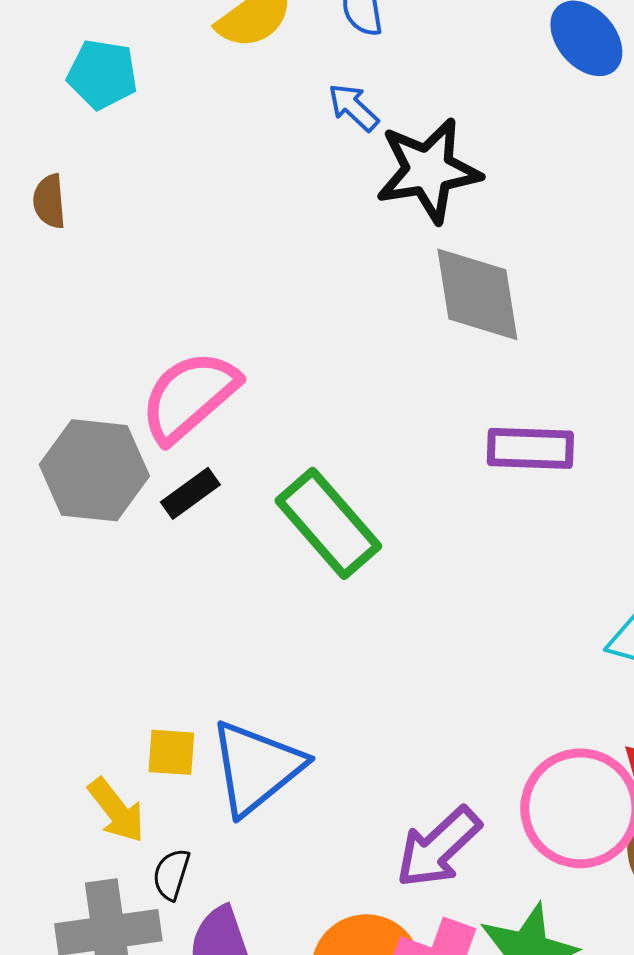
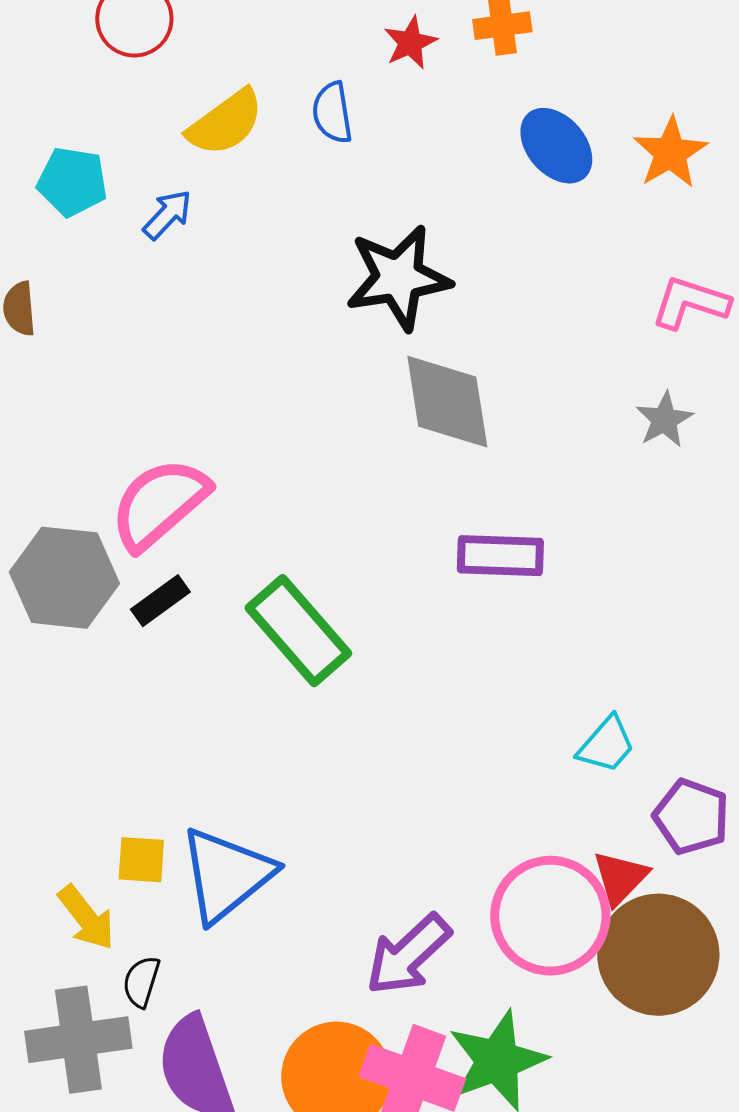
blue arrow: (353, 107) -> (167, 215), moved, turned 90

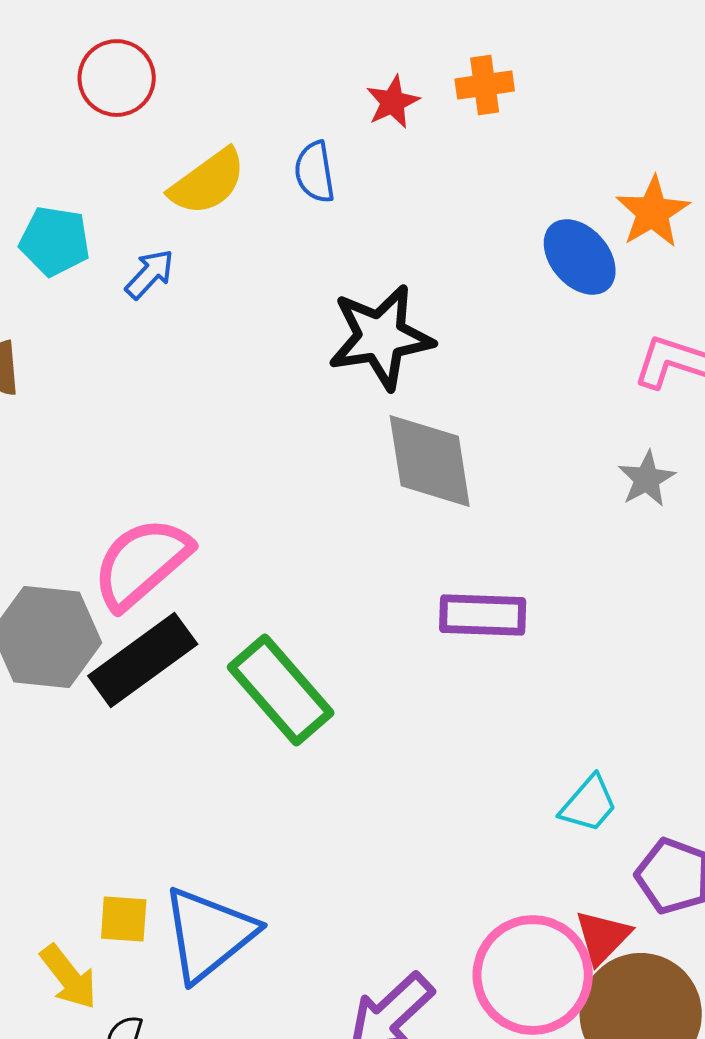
blue ellipse: (556, 146) -> (580, 257), moved
black rectangle: (160, 601) -> (143, 660), size x1.8

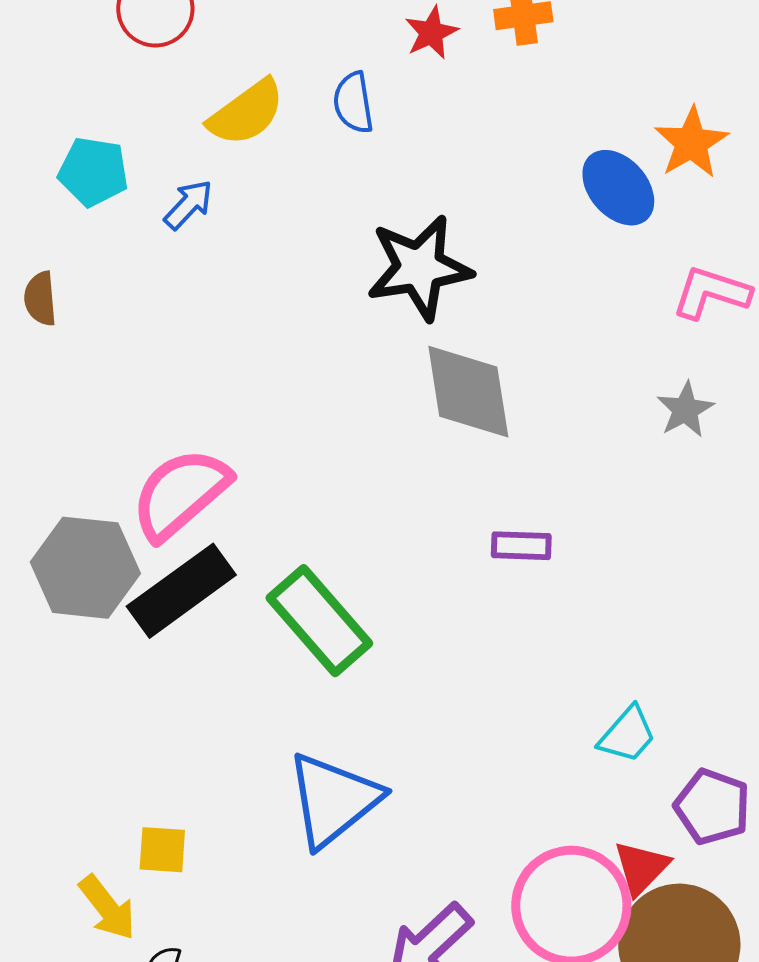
purple rectangle: (483, 615) -> (521, 546), size x0.7
blue triangle: (209, 934) -> (333, 800), moved

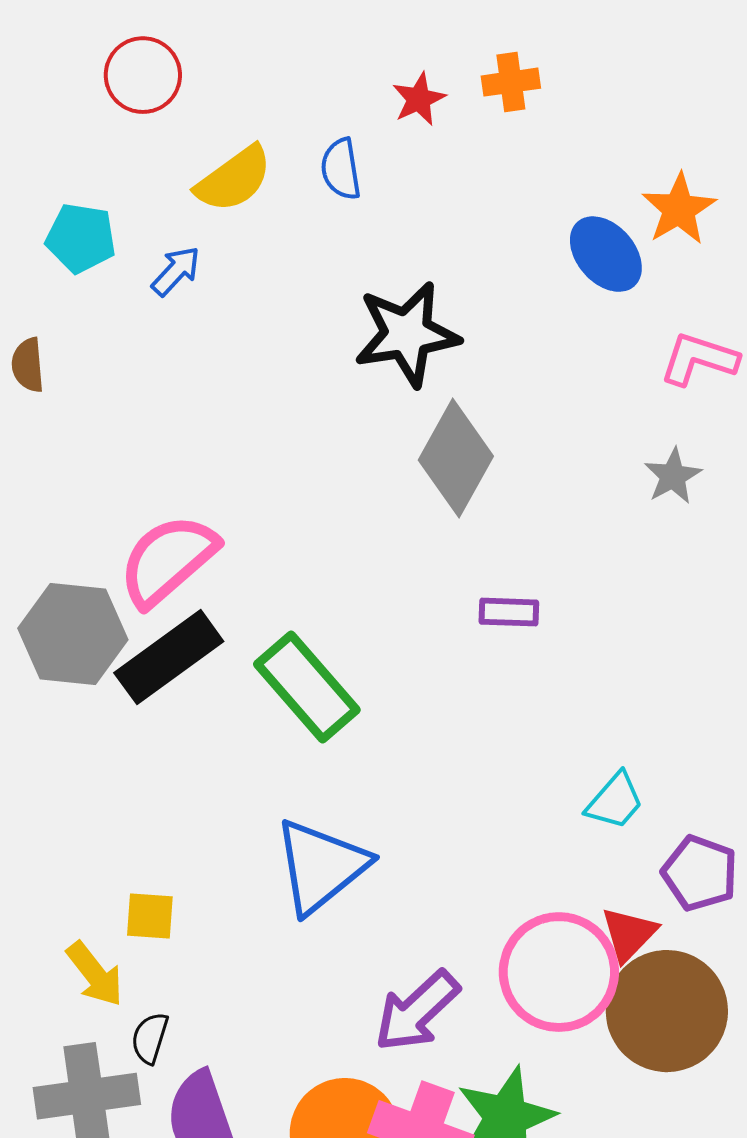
gray diamond: (468, 392) -> (456, 458), turned 38

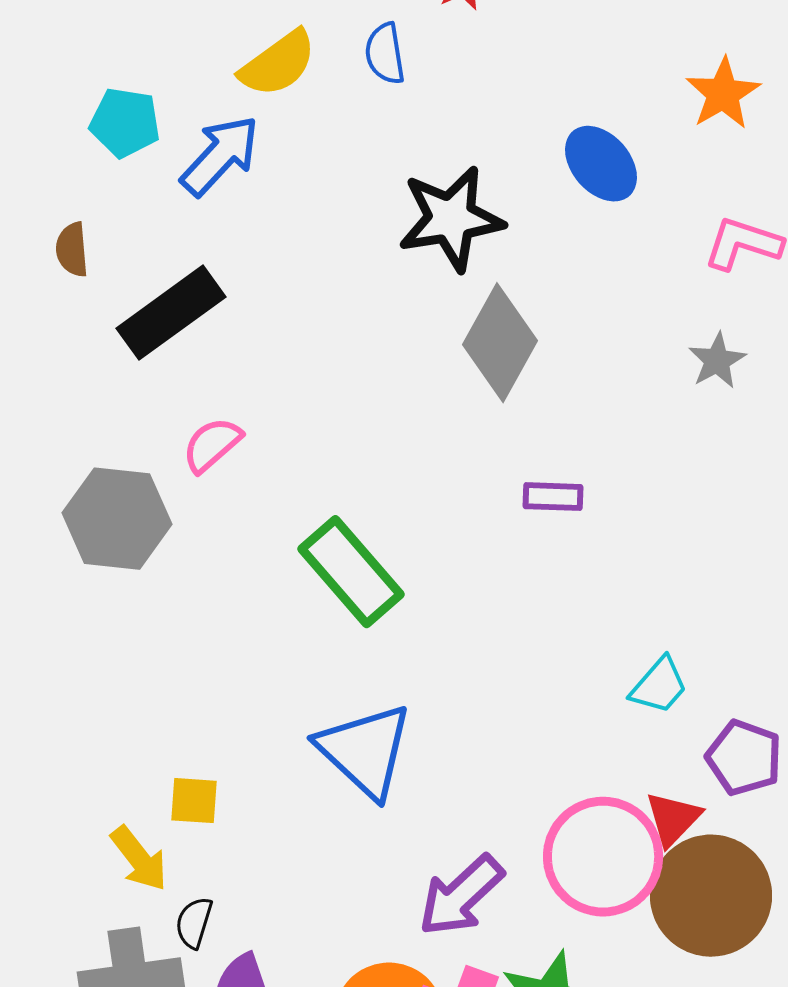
blue ellipse: (606, 254) -> (601, 164), moved
blue arrow: (176, 271) -> (220, 156), size x1.6
pink semicircle: (168, 560) -> (212, 445), size x0.6
black rectangle: (169, 657) -> (171, 313), moved
blue triangle: (321, 866) -> (365, 751), turned -38

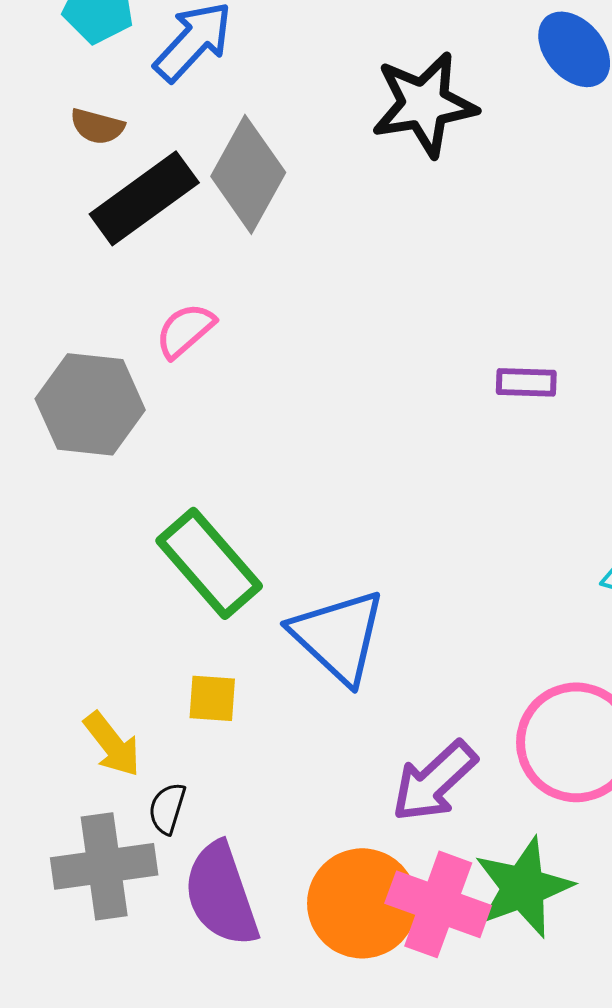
brown semicircle: (72, 250) -> (97, 126), moved, turned -70
gray diamond: (500, 343) -> (248, 174), moved
green rectangle: (351, 572) -> (209, 563), moved
yellow square: (194, 801) -> (212, 698), moved

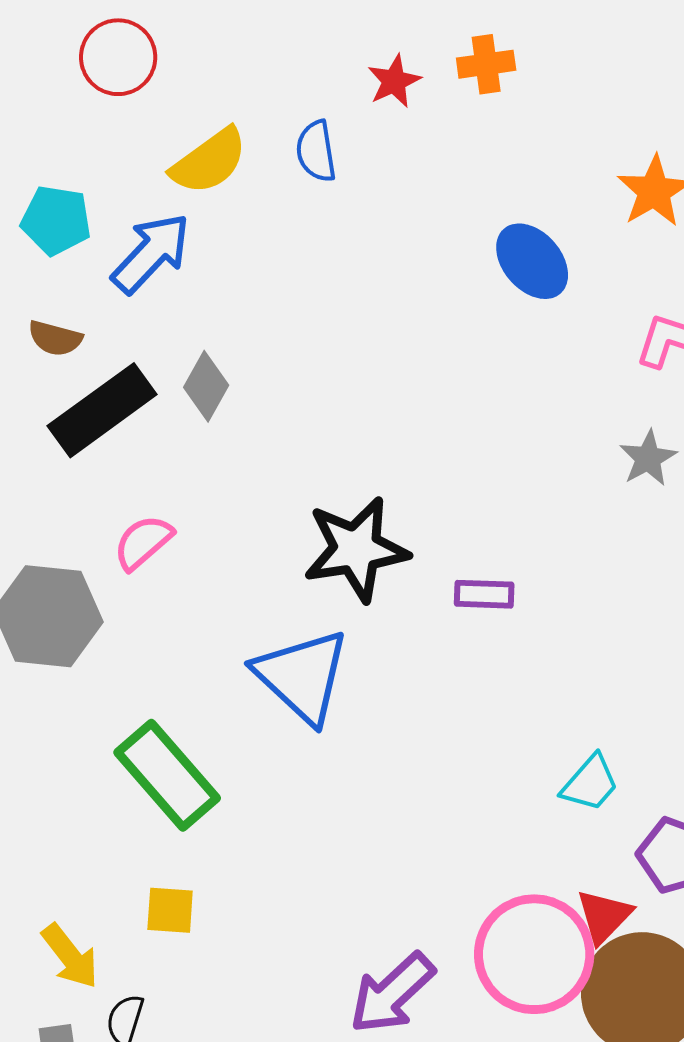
black star: (424, 104) -> (356, 549), moved
gray diamond: (248, 174) -> (206, 386), size x0.6
blue triangle: (338, 636) -> (302, 676), moved

